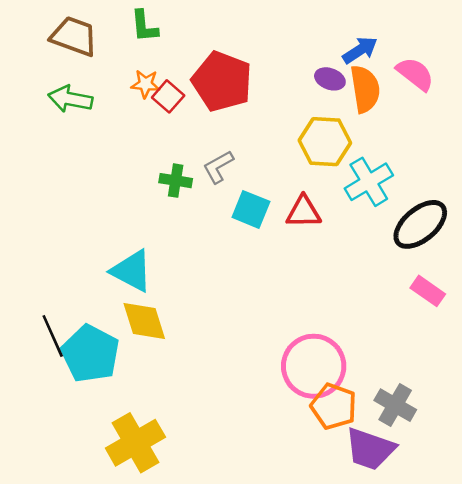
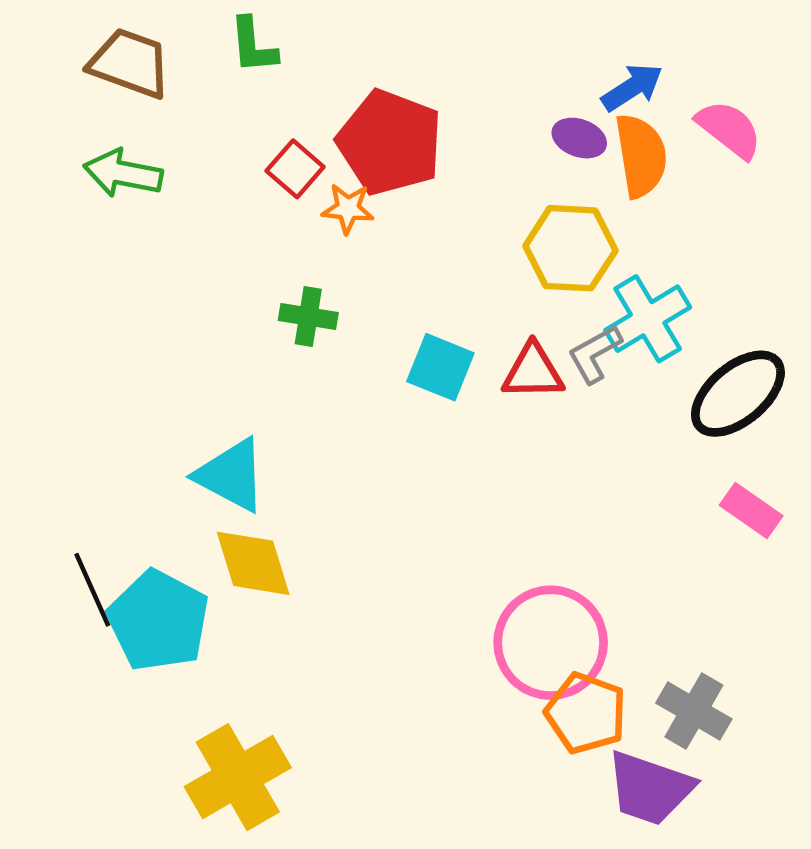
orange star: (146, 84) -> (348, 209), moved
gray L-shape: (218, 167) -> (595, 354), moved

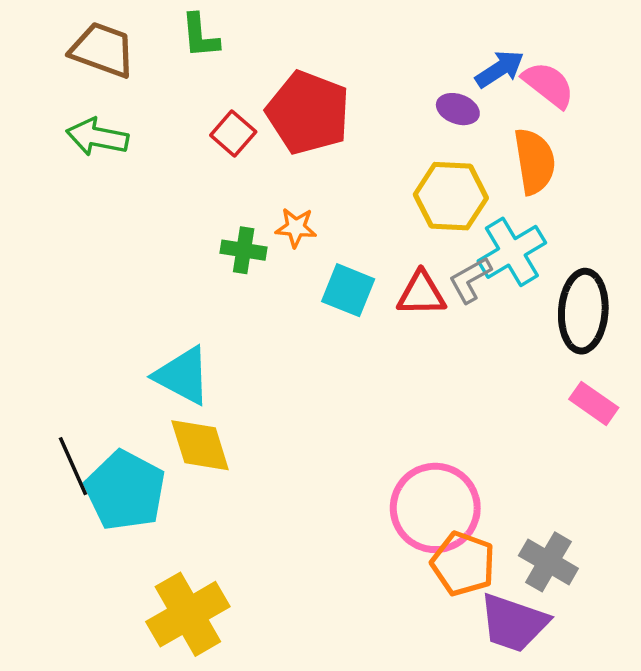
pink semicircle: (729, 129) -> (548, 85), moved
orange semicircle: (641, 156) -> (534, 161), moved
orange star: (348, 209) -> (296, 228), moved
black ellipse: (738, 394) -> (583, 311), turned -46

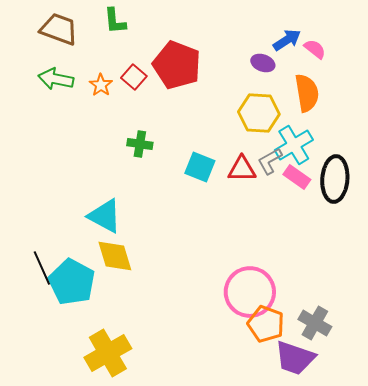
pink semicircle: (548, 85) -> (315, 49), size x0.7
orange star: (296, 228) -> (101, 85), moved, turned 30
pink rectangle: (594, 403) -> (297, 177), moved

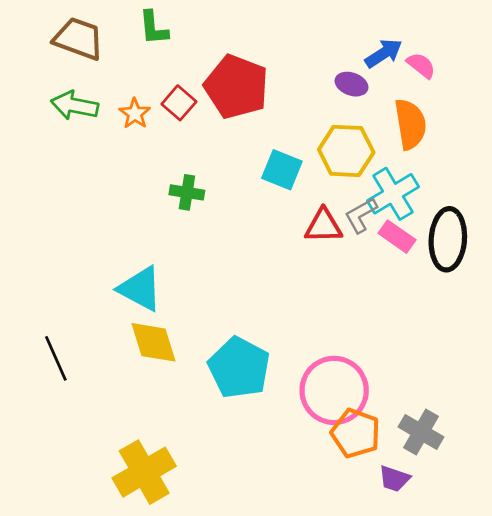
cyan square: (200, 167) -> (282, 170), moved
cyan pentagon: (72, 282) -> (239, 368), moved
purple trapezoid: (295, 358) -> (394, 479), size x0.6

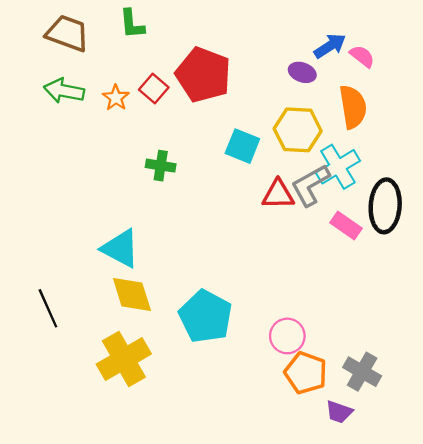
gray L-shape: (361, 215) -> (310, 185), size x1.4
pink rectangle: (397, 237) -> (346, 225), moved
pink circle: (334, 390) -> (287, 336), size x0.6
yellow cross: (144, 472) -> (124, 359), moved

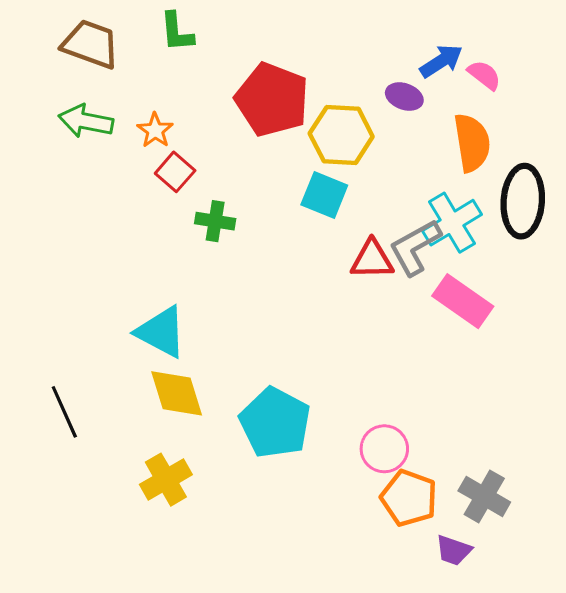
red square: (154, 88) -> (175, 172), moved
yellow hexagon: (298, 130) -> (341, 135), moved
black ellipse: (385, 206) -> (523, 201), moved
pink rectangle: (346, 225) -> (463, 301), size x1.4
yellow cross: (124, 359) -> (166, 480), size x0.7

